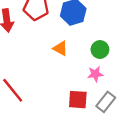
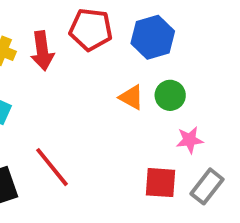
green circle: (100, 50) -> (170, 95), moved

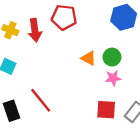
blue hexagon: (153, 37) -> (124, 17), moved
pink star: (190, 140) -> (113, 78), moved

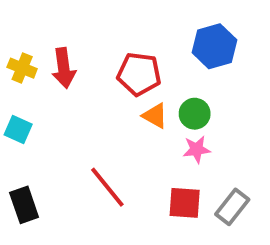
red pentagon: (64, 17) -> (139, 74), moved
red line: (41, 100) -> (107, 187), moved

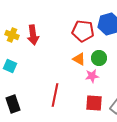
red pentagon: (139, 74) -> (83, 31), moved
pink star: (197, 149) -> (92, 76), moved
red line: (107, 187) -> (55, 95), turned 50

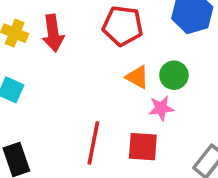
red pentagon: (83, 31) -> (123, 26), moved
red square: (94, 103) -> (143, 147), moved

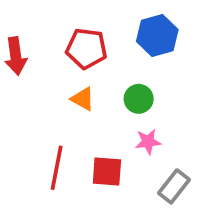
orange triangle: (137, 77) -> (83, 99), moved
pink star: (161, 108) -> (148, 142), moved

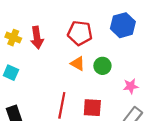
green circle: (139, 99) -> (102, 66), moved
pink star: (148, 142) -> (131, 86), moved

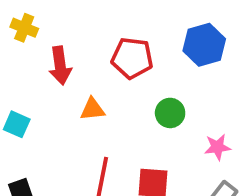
yellow cross: (13, 38) -> (24, 28), moved
orange triangle: (78, 64) -> (92, 109), moved, turned -35

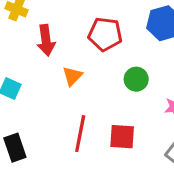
orange triangle: (92, 109) -> (72, 76), turned -40

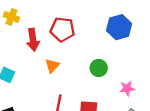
red pentagon: (105, 34) -> (62, 29), moved

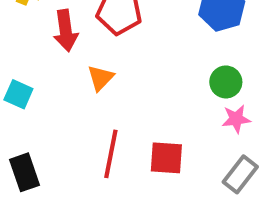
green circle: (99, 68) -> (226, 82), moved

